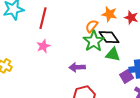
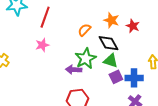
orange semicircle: (92, 26) -> (84, 30), moved
green star: (94, 41) -> (86, 58), moved
purple square: (127, 76) -> (116, 77), moved

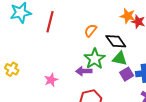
orange star: (111, 20) -> (128, 16), moved
pink star: (42, 45) -> (51, 80), moved

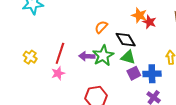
red line: (50, 22) -> (60, 53), moved
yellow cross: (12, 69) -> (30, 57), moved
purple arrow: (84, 71) -> (87, 56), moved

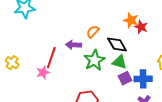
purple arrow: (87, 56) -> (74, 45), moved
yellow cross: (30, 57) -> (12, 63), moved
pink star: (58, 73) -> (43, 72), moved

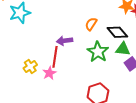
purple arrow: (74, 45) -> (65, 41), moved
yellow cross: (12, 63) -> (30, 67), moved, turned 32

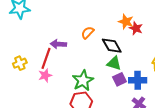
green star: (98, 52) -> (83, 80), moved
pink star: (49, 73) -> (45, 75), moved

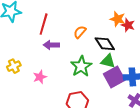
red line: (46, 58) -> (44, 24), moved
purple square: (120, 79) -> (114, 77), size x1.5
green star: (83, 80) -> (81, 66), moved

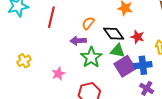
red star: (128, 25) -> (137, 37), moved
purple arrow: (51, 45) -> (78, 41), moved
pink star: (40, 77) -> (58, 74), moved

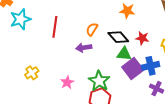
green star: (91, 57) -> (99, 81), moved

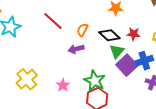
red line: (55, 27) -> (53, 21), moved, turned -50
green triangle: (124, 54) -> (117, 51), turned -49
yellow cross: (32, 73) -> (27, 79), size x1.5

